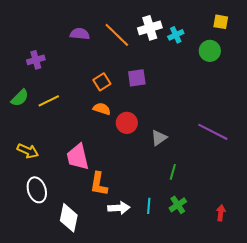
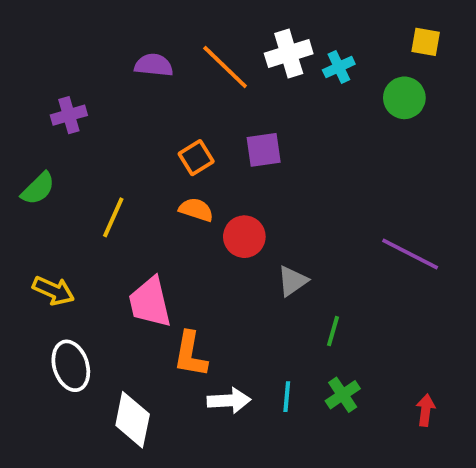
yellow line: (49, 101) -> (113, 217), moved, turned -40
gray triangle: (159, 138) -> (293, 281), moved

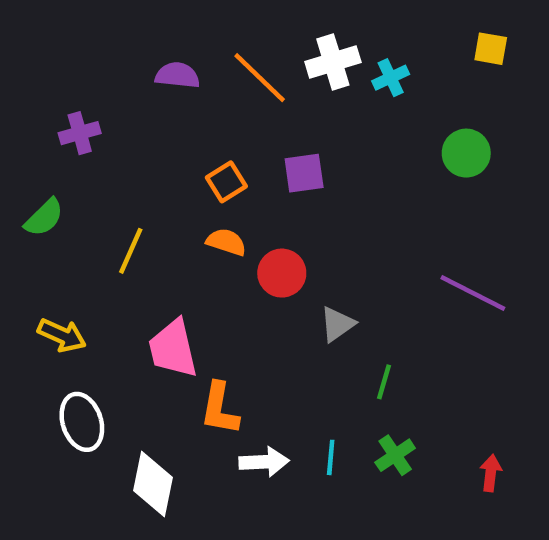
green circle: (404, 98) -> (466, 153), moved

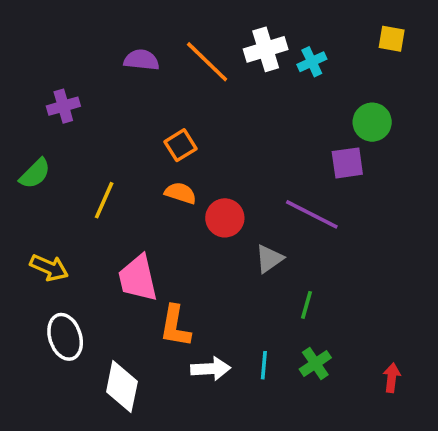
purple square: (304, 173) -> (347, 163), moved
purple line: (473, 293) -> (312, 214), moved

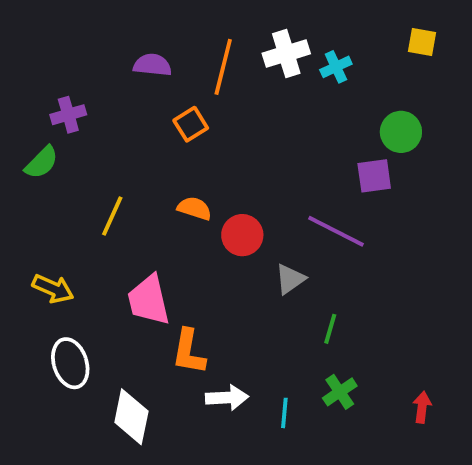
orange line: (207, 62) -> (223, 67), turned 60
orange square: (180, 145) -> (191, 124), moved
green semicircle: (35, 174) -> (42, 162), moved
cyan line: (264, 365) -> (284, 413), moved

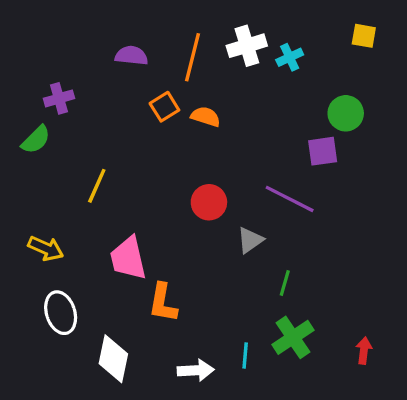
orange semicircle: (194, 208) -> (206, 117), moved
green cross: (340, 392) -> (293, 337), size x1.4
white arrow: (227, 398) -> (196, 370), moved

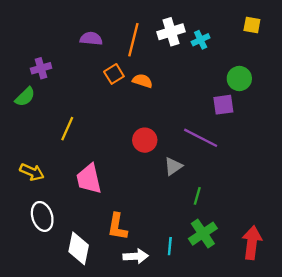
orange L-shape: (163, 303) -> (117, 227), moved
red arrow: (364, 351) -> (252, 243), size x1.8

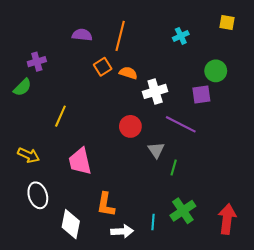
white cross: (171, 32) -> (155, 91), moved
gray triangle: (173, 166) -> (156, 150), turned -30
green line: (197, 196) -> (174, 168), moved

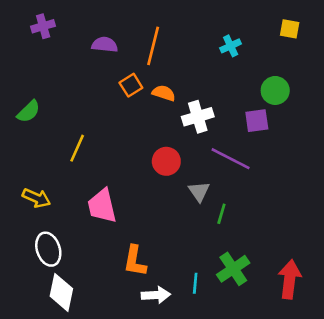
purple cross: (37, 62) -> (43, 26), moved
white diamond: (71, 224) -> (61, 292), moved

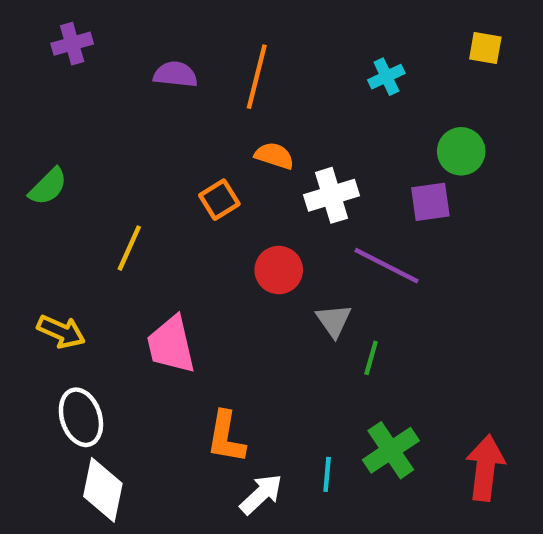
orange square: (131, 85) -> (219, 200), moved
white arrow: (156, 295) -> (261, 494), turned -40

